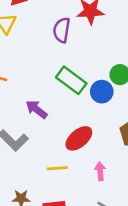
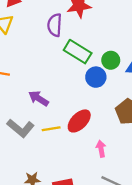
green rectangle: (71, 80) -> (78, 52), moved
yellow line: (57, 168) -> (51, 129), moved

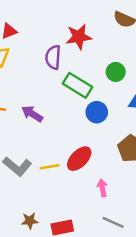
green circle: (111, 60) -> (116, 72), moved
purple arrow: (39, 98) -> (32, 114), moved

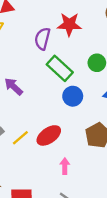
yellow line: (50, 167) -> (20, 138), turned -42

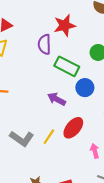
purple arrow: (14, 87) -> (57, 99), moved

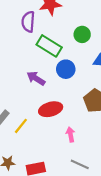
red ellipse: (73, 128) -> (51, 109), turned 30
yellow line: (49, 137) -> (21, 126), moved

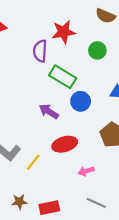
green circle: (82, 34) -> (97, 50), moved
pink arrow: (70, 135) -> (86, 171), turned -96

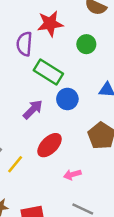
purple arrow: (49, 111) -> (33, 109), turned 102
red ellipse: (65, 144) -> (50, 145), turned -30

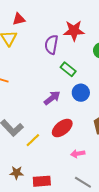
green rectangle: (48, 72) -> (68, 69), size x0.7

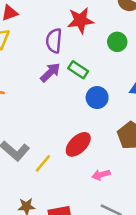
purple arrow: (52, 98) -> (50, 72), moved

